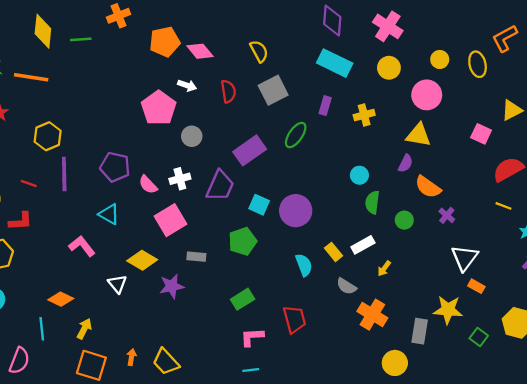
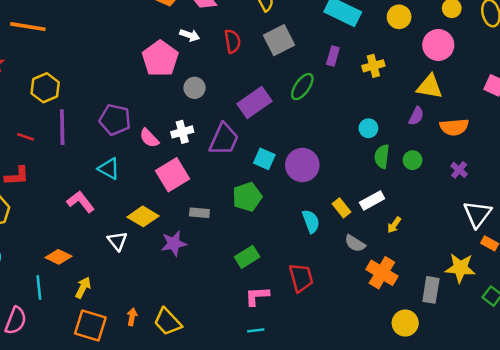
orange semicircle: (428, 187) -> (454, 127), moved, turned -40
green circle: (404, 220) -> (413, 160), moved

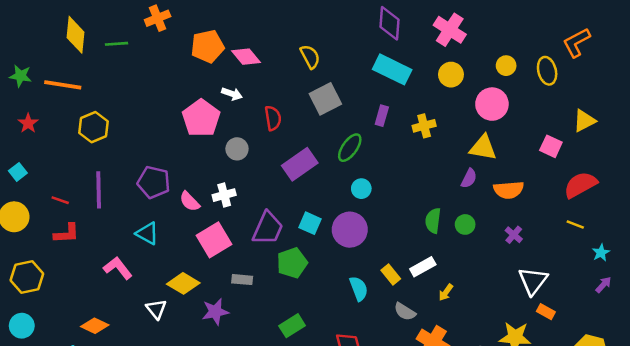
red semicircle: (232, 41) -> (273, 118), moved
yellow hexagon: (45, 88) -> (93, 127), moved
cyan circle: (368, 128) -> (361, 189), moved
purple trapezoid: (224, 139) -> (268, 228), moved
red L-shape: (17, 176) -> (67, 233), moved

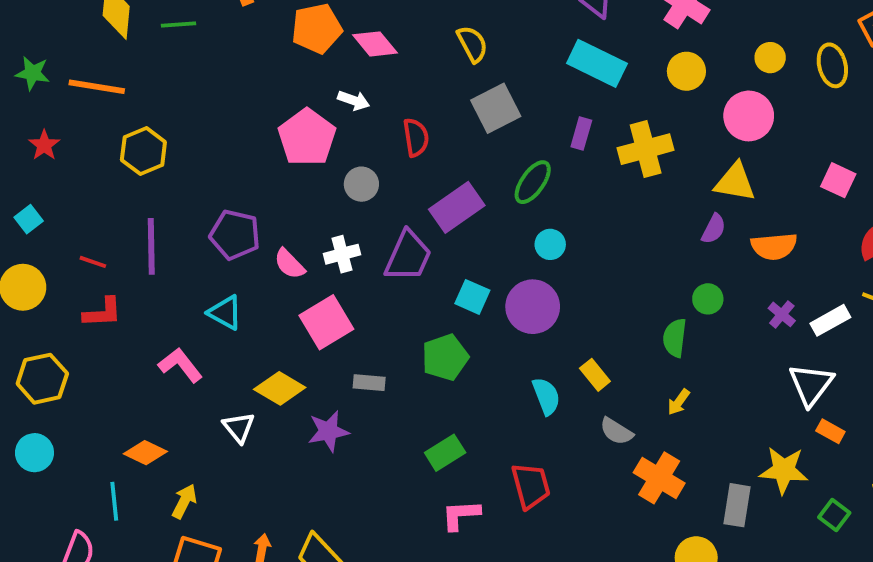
yellow cross: (424, 126) -> (646, 149), size x1.5
green semicircle: (433, 221) -> (675, 338), moved
purple trapezoid: (268, 228) -> (408, 256), moved
white rectangle: (423, 267) -> (830, 320), moved

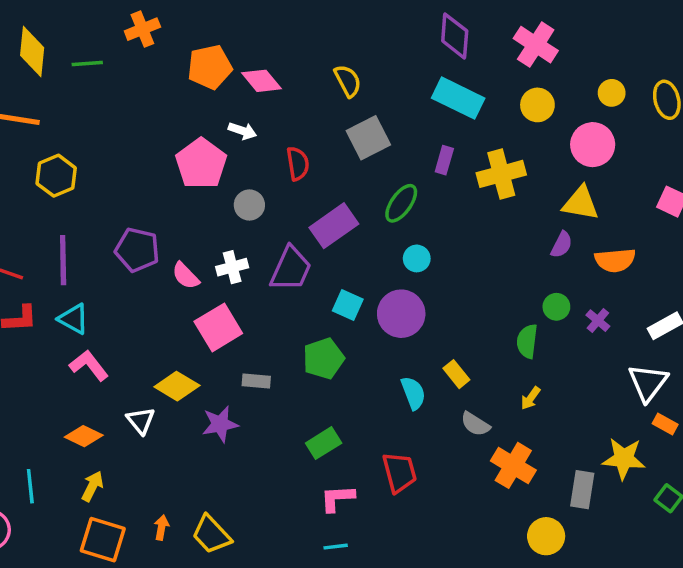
cyan triangle: (225, 313) -> (73, 319), moved
purple cross: (782, 314) -> (598, 321), moved
orange diamond: (145, 453) -> (84, 436), moved

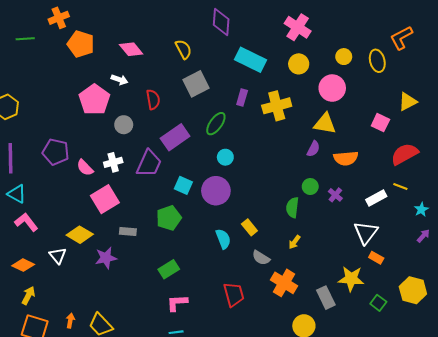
purple diamond: (455, 36) -> (221, 22), moved
orange pentagon: (210, 67) -> (81, 44), moved, turned 30
red trapezoid: (399, 472) -> (234, 294), moved
gray rectangle: (582, 490) -> (326, 298), turned -35

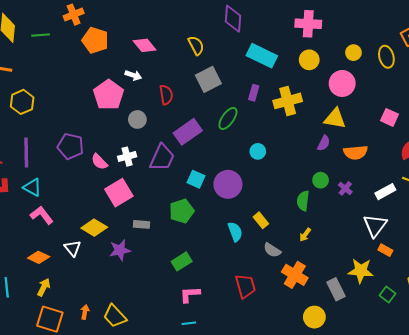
pink cross: (298, 27) -> (308, 24), turned -30
cyan circle: (225, 157) -> (258, 151), moved

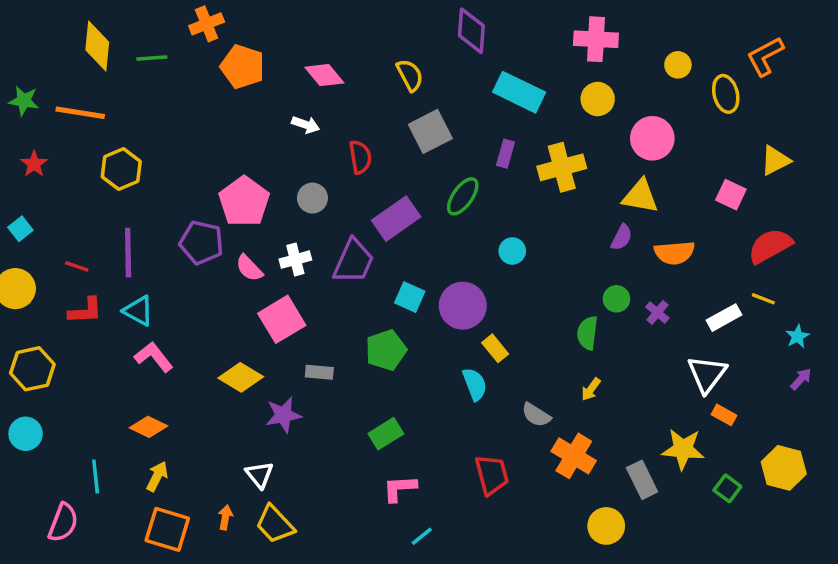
yellow circle: (353, 53) -> (678, 65), moved
pink pentagon: (109, 95) -> (244, 201), moved
yellow rectangle: (261, 220) -> (495, 348), moved
white triangle: (73, 248) -> (260, 475), moved
cyan line: (189, 323) -> (422, 536), moved, turned -32

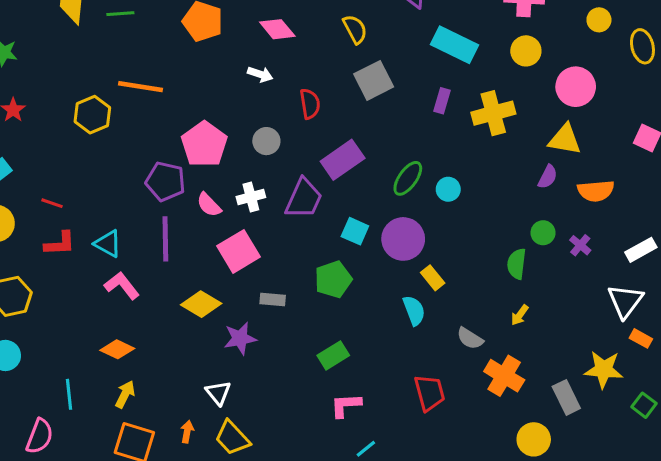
orange line: (80, 113) -> (141, 87), moved
green ellipse: (463, 196) -> (408, 178), moved
purple line: (128, 253) -> (165, 239), moved

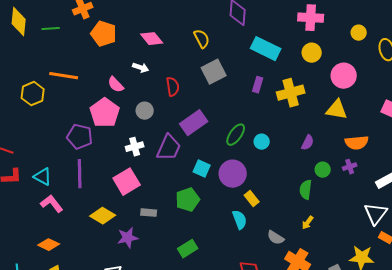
purple semicircle: (548, 177) -> (308, 143), moved
pink semicircle: (209, 205) -> (116, 85), moved
purple cross: (580, 245) -> (350, 167), moved, turned 32

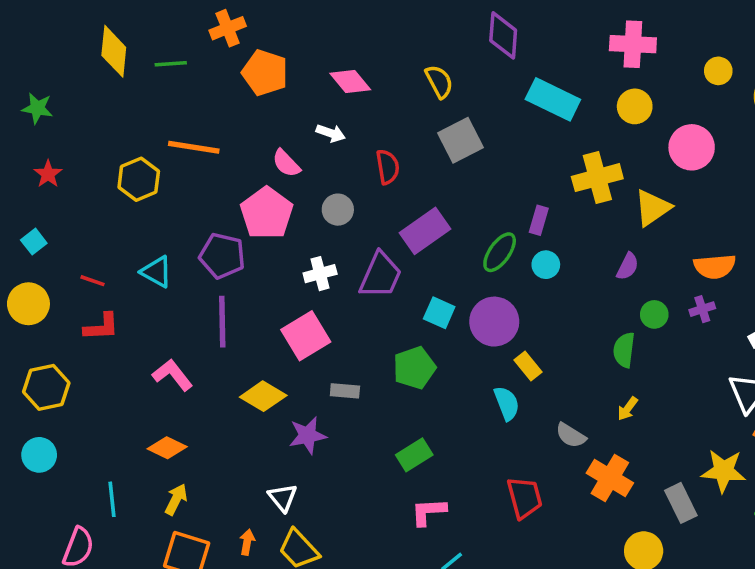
purple rectangle: (258, 85) -> (539, 220), moved
yellow triangle: (337, 110) -> (652, 208), moved, turned -45
cyan triangle: (43, 177) -> (156, 272), moved

